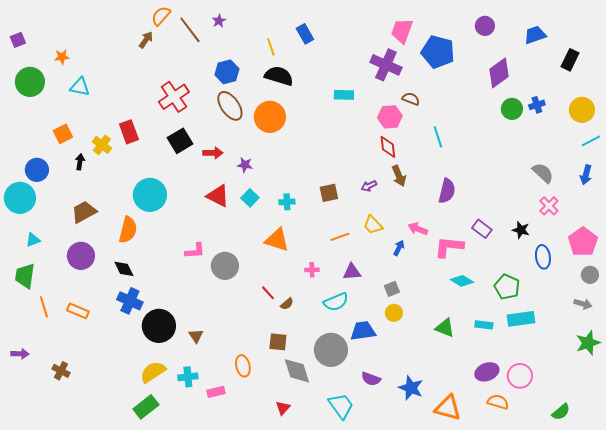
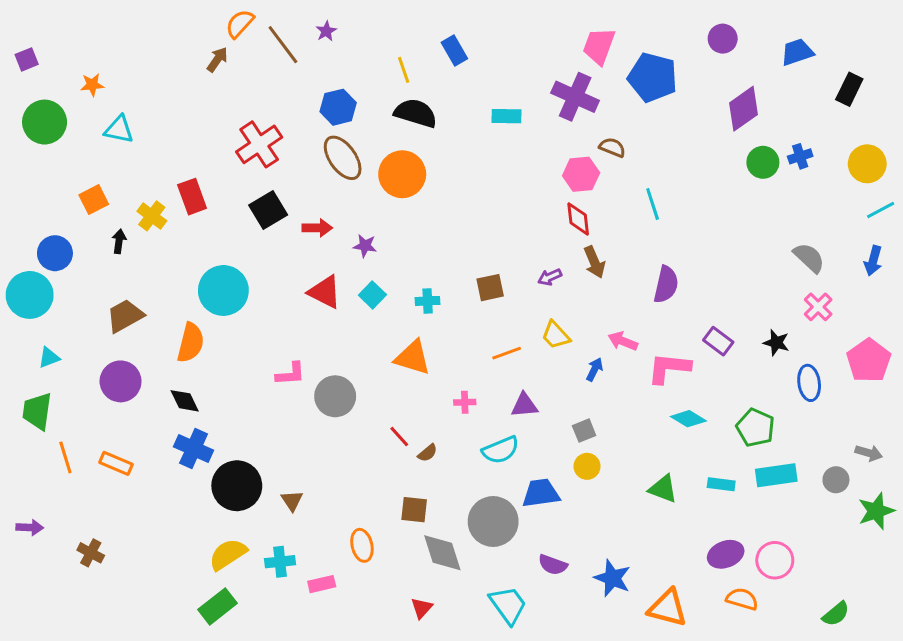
cyan rectangle: (344, 95) -> (507, 116), moved
gray circle: (590, 275) -> (836, 480), moved

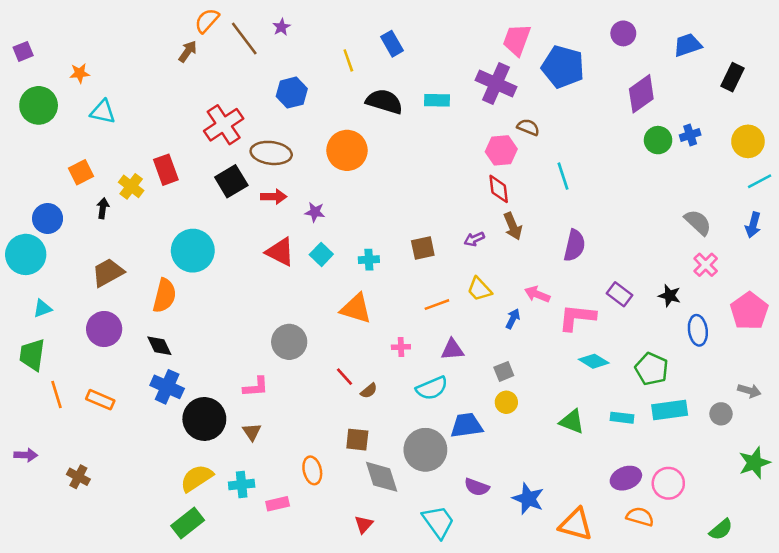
black semicircle: (416, 113) -> (384, 102), moved
brown ellipse: (343, 158) -> (271, 153), moved, turned -48
pink L-shape: (290, 374) -> (256, 387), moved
green star: (876, 511) -> (754, 463), moved

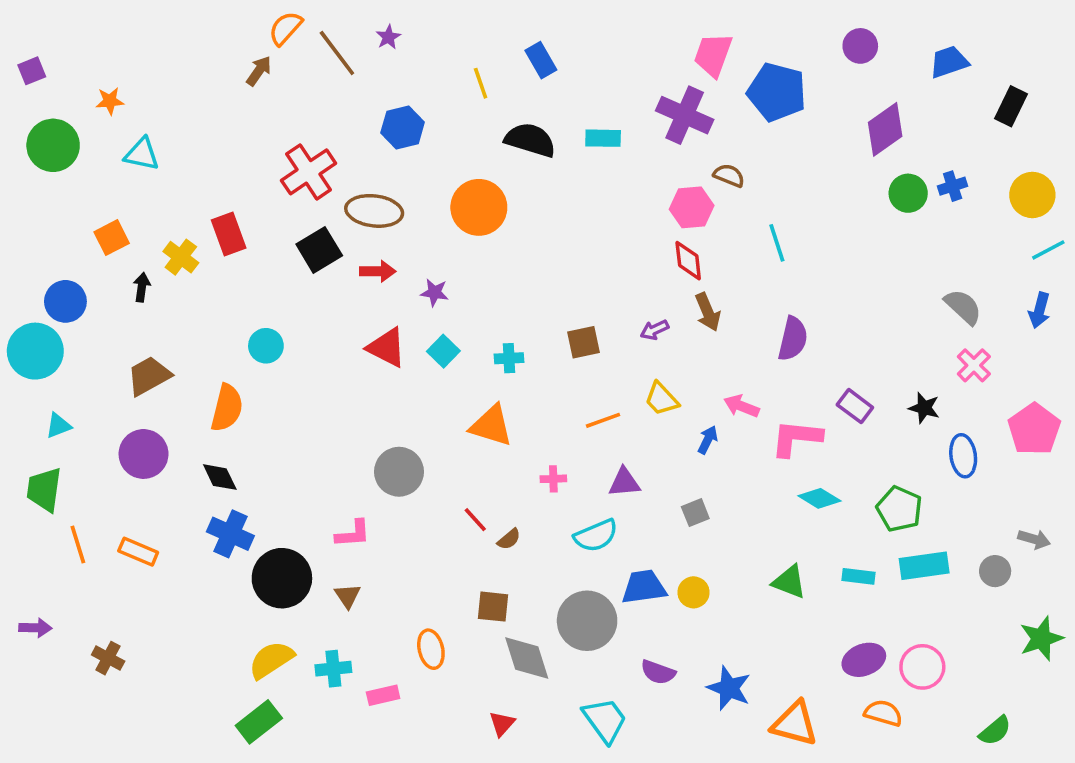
cyan circle: (193, 251) -> (266, 346), size x0.6
yellow circle: (506, 402) -> (693, 592), moved

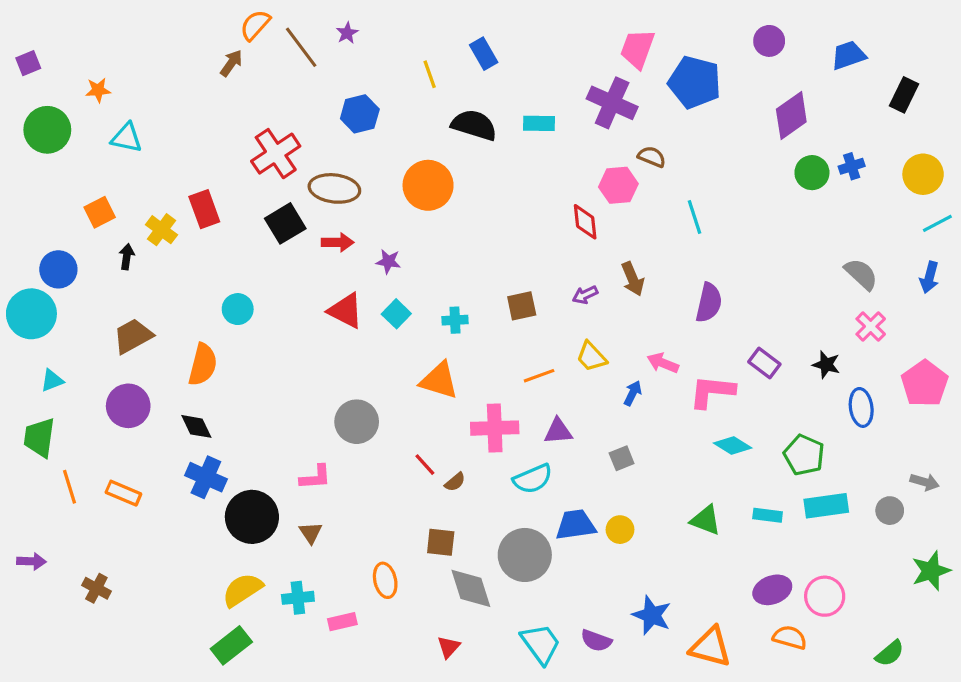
red diamond: (688, 261) -> (585, 222), moved
pink cross: (553, 479) -> (495, 428), size x2.0
purple semicircle: (658, 672) -> (596, 641), moved

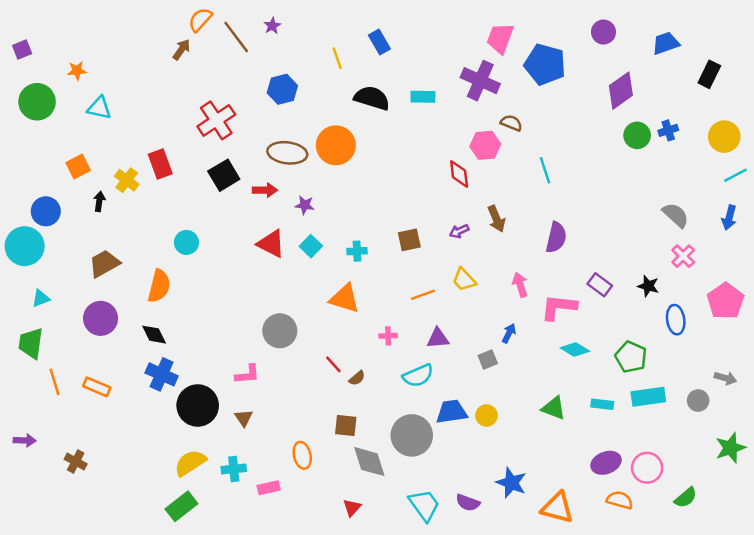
brown ellipse: (334, 188) -> (287, 153), moved
pink arrow: (663, 363) -> (520, 285), turned 50
blue arrow: (633, 393) -> (509, 333), moved
pink cross: (495, 428) -> (388, 336), size x0.5
green semicircle: (890, 653) -> (686, 498), moved

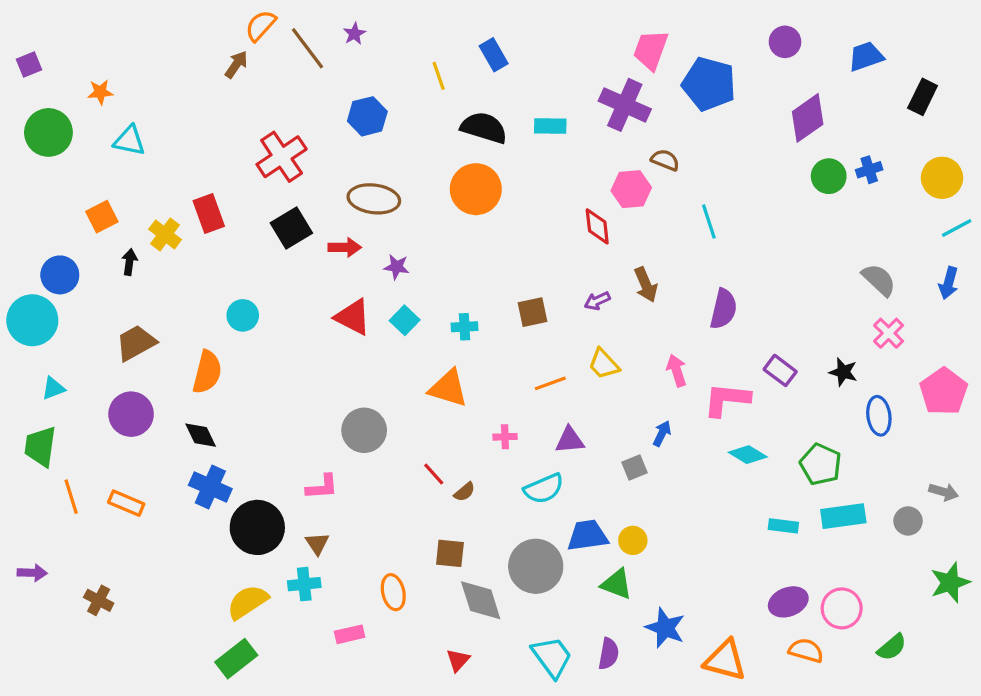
orange circle: (336, 145) -> (476, 189), moved
green triangle: (554, 408) -> (617, 584), moved
cyan cross: (234, 469) -> (304, 584), moved
purple semicircle: (468, 503) -> (609, 654), turned -100

